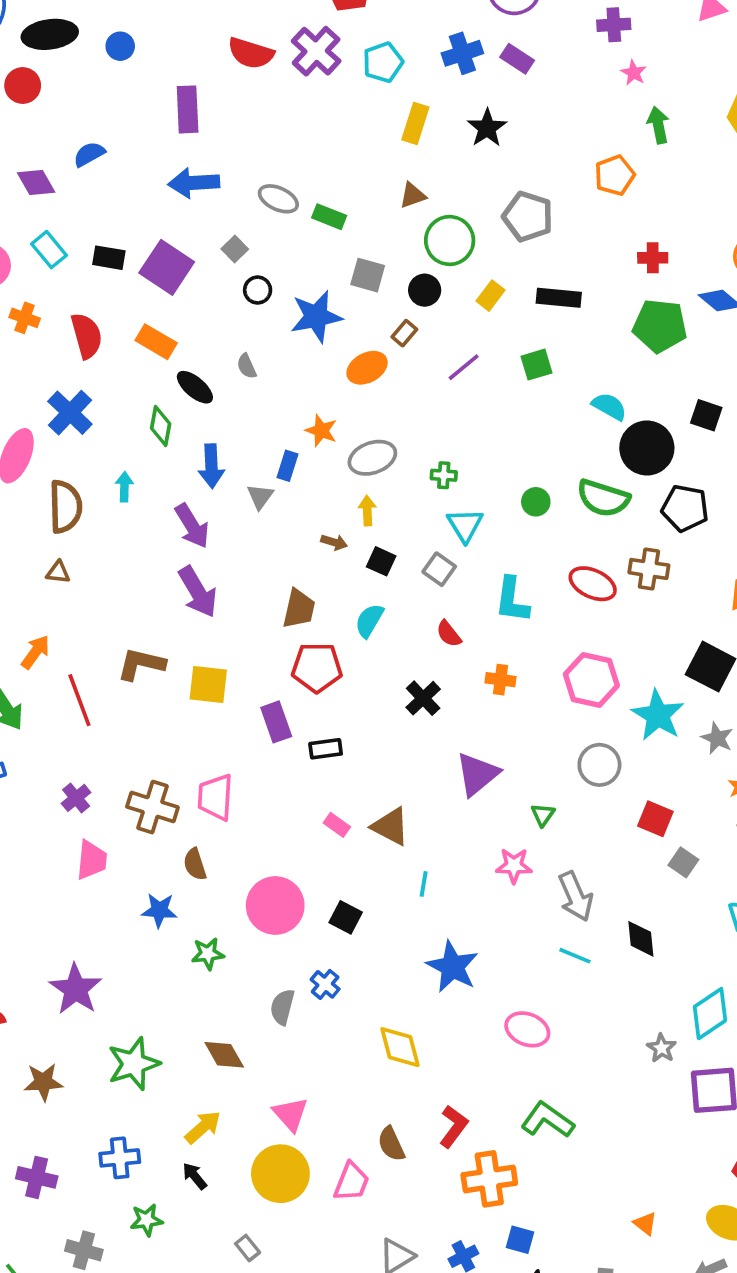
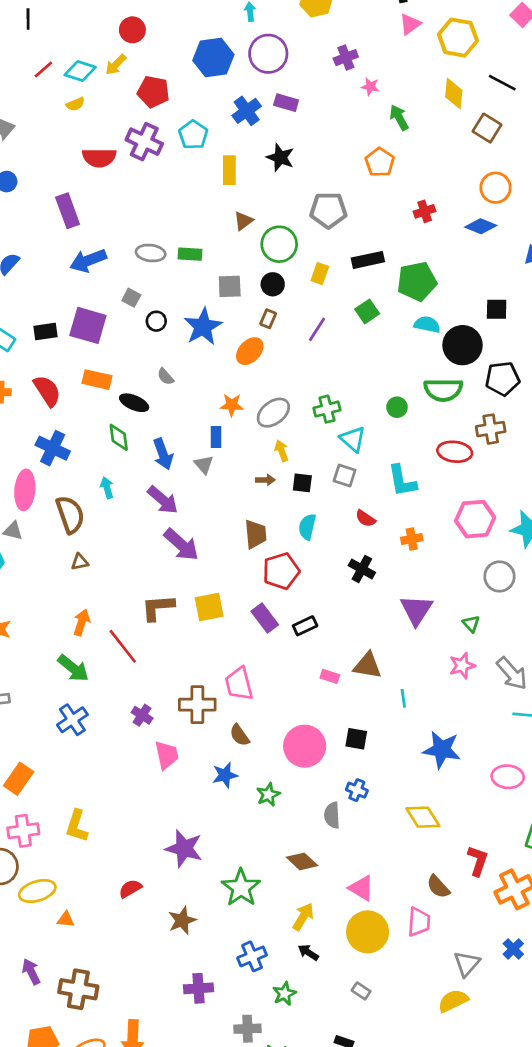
green pentagon: (660, 326) -> (417, 281), moved
green cross: (444, 475) -> (327, 409), size x1.4

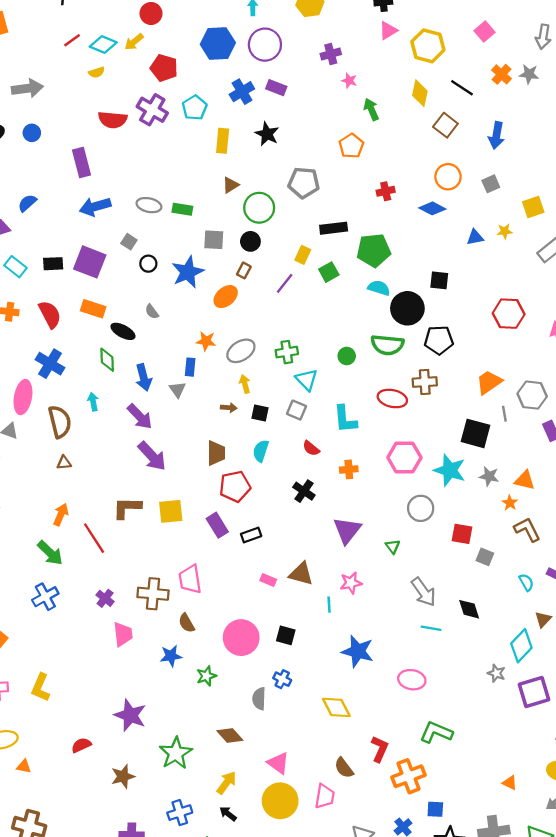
yellow rectangle: (320, 274) -> (303, 255), moved
pink star: (462, 666) -> (351, 583), moved

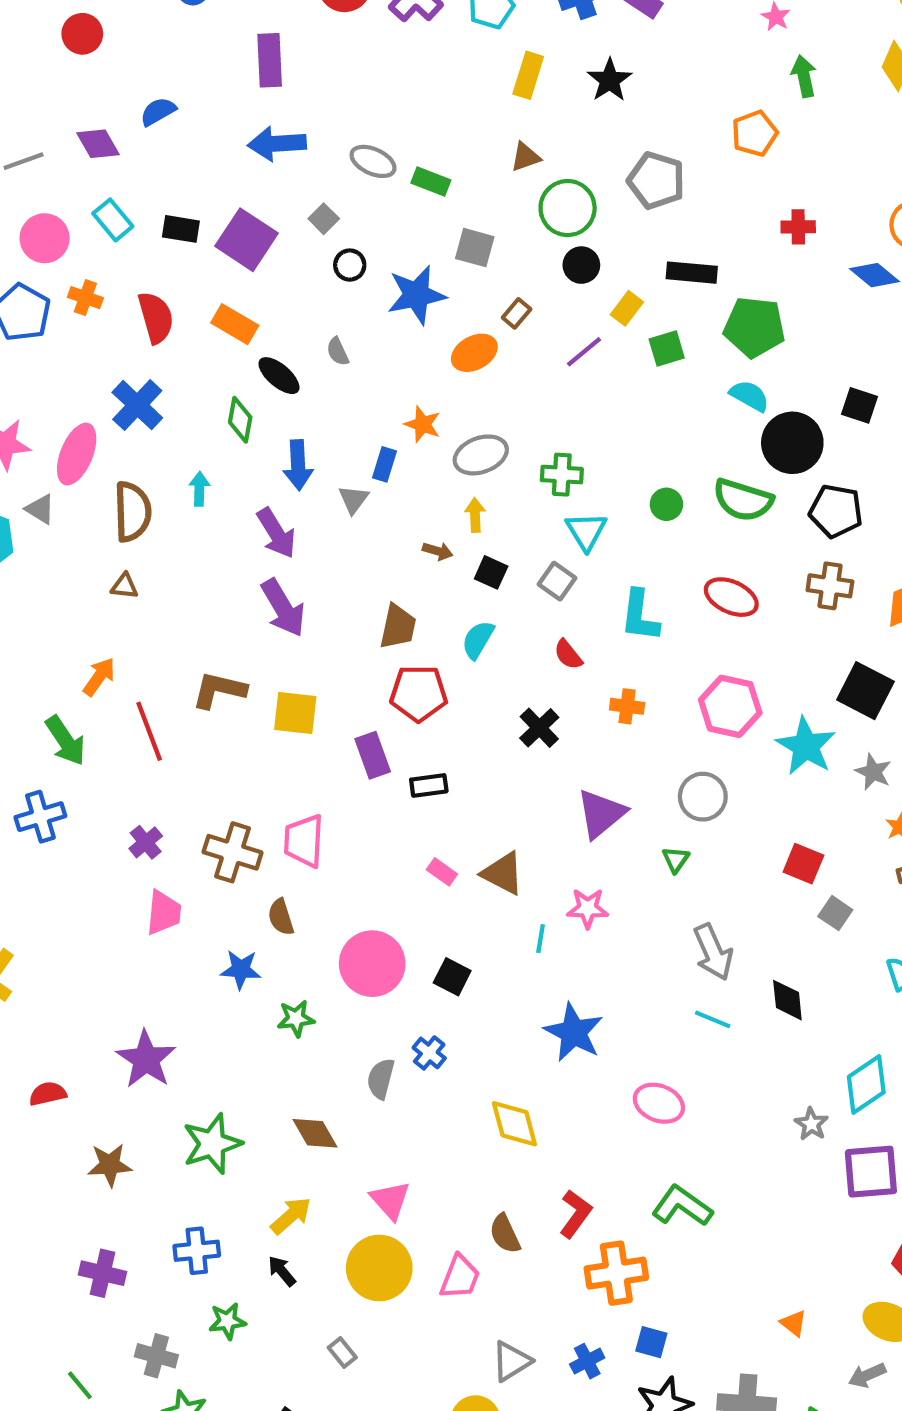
black circle: (250, 241) -> (581, 265), moved
brown cross: (425, 382) -> (830, 586), moved
gray circle: (421, 508) -> (703, 797), moved

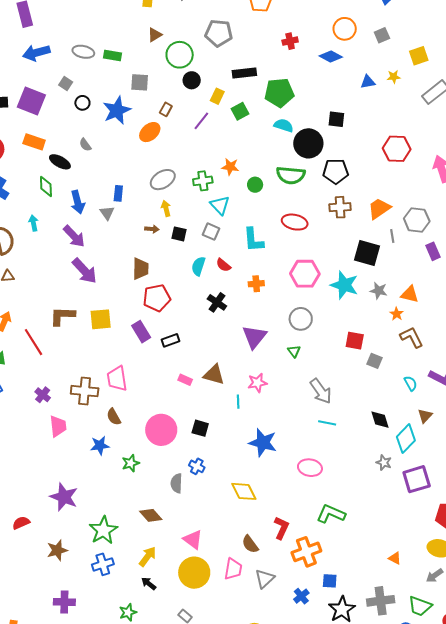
orange star: (423, 424) -> (230, 167), moved
cyan semicircle: (478, 640) -> (198, 266), moved
black diamond: (787, 1000) -> (380, 420), moved
blue cross: (197, 1251) -> (103, 564), moved
gray triangle: (511, 1361) -> (265, 579), moved

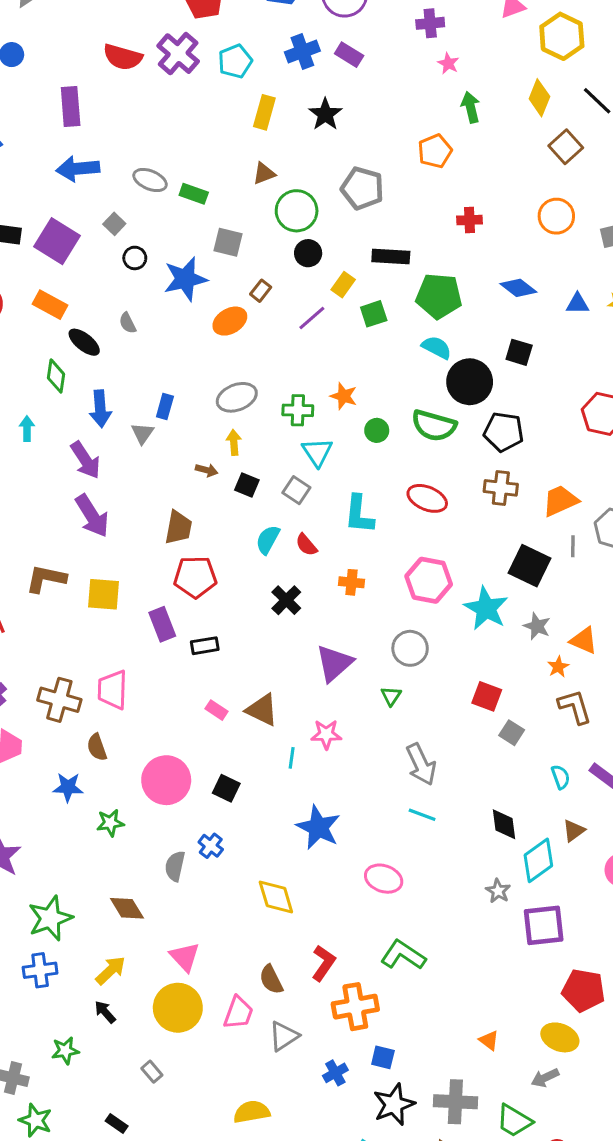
blue diamond: (331, 56) -> (518, 288), moved

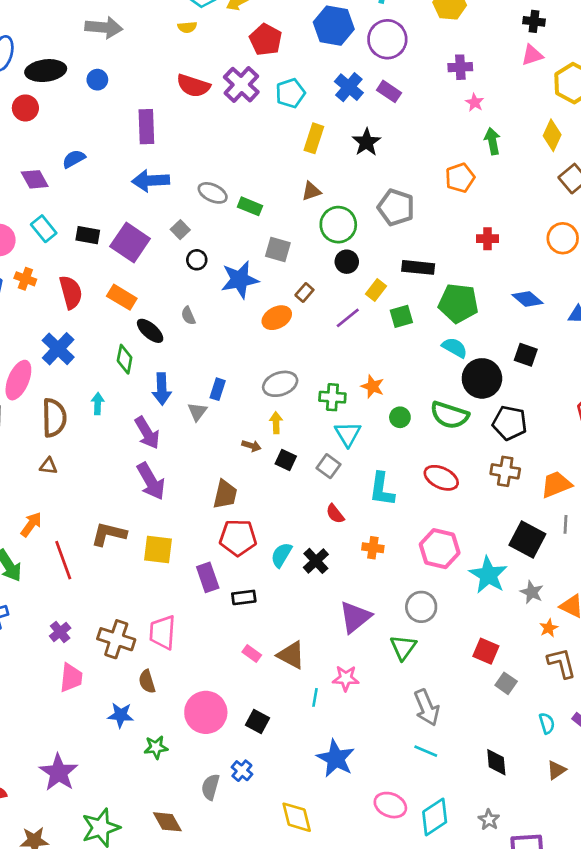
blue cross: (302, 52) -> (349, 87), turned -32
cyan semicircle: (268, 540) -> (281, 555), moved
green triangle: (391, 696) -> (403, 647), size x1.5
cyan diamond: (538, 860) -> (435, 817), moved

